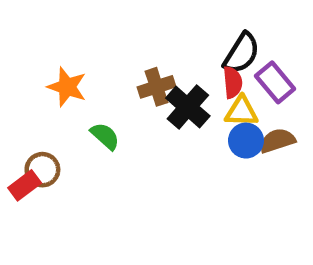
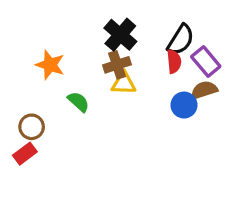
black cross: (188, 107) -> (120, 35), moved
yellow triangle: (242, 111) -> (124, 83), moved
brown semicircle: (277, 141) -> (204, 90), moved
red rectangle: (25, 185) -> (25, 154), moved

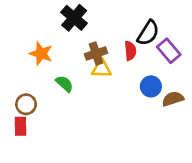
black cross: (120, 35) -> (74, 18), moved
red semicircle: (174, 61) -> (130, 51), moved
brown semicircle: (204, 90) -> (173, 99), moved
red rectangle: (25, 154) -> (21, 126), turned -54

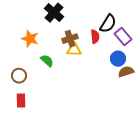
blue circle: (151, 86) -> (118, 59), moved
red rectangle: (21, 126) -> (21, 101), moved

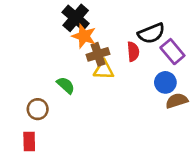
black semicircle: (108, 24) -> (151, 33), turned 36
orange star: (30, 39) -> (84, 36), moved
brown circle: (19, 76) -> (38, 109), moved

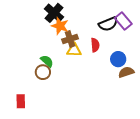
red semicircle: (133, 52) -> (95, 45), moved
purple rectangle: (172, 52) -> (123, 21), moved
brown circle: (38, 109) -> (43, 72), moved

